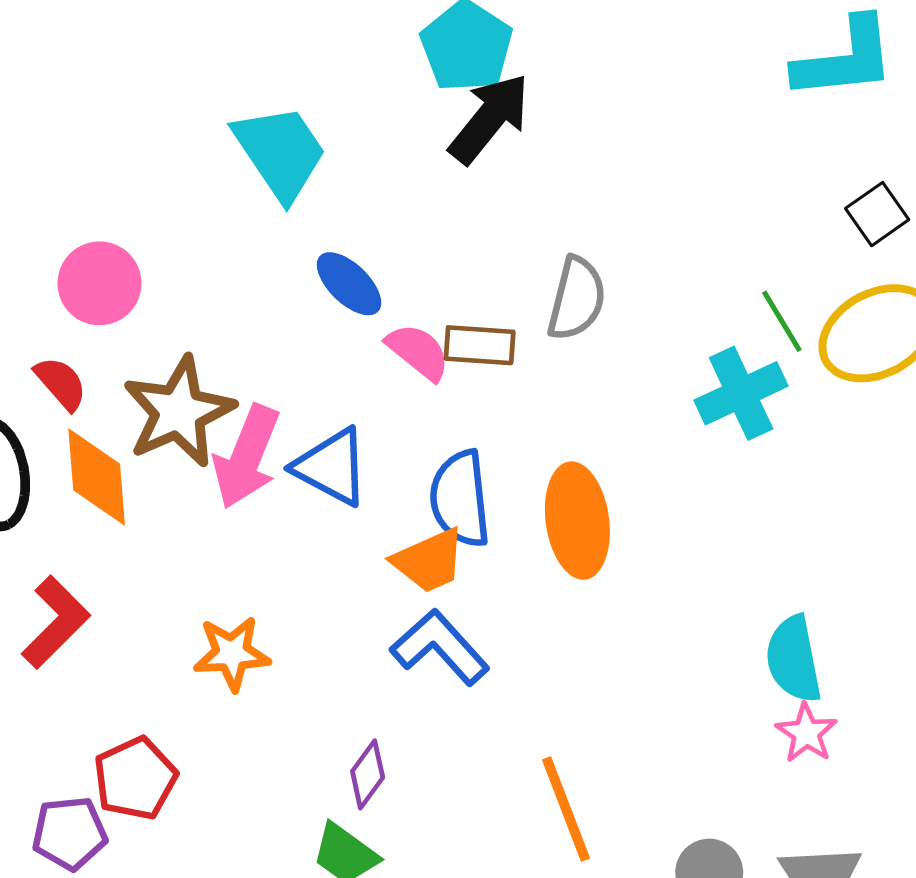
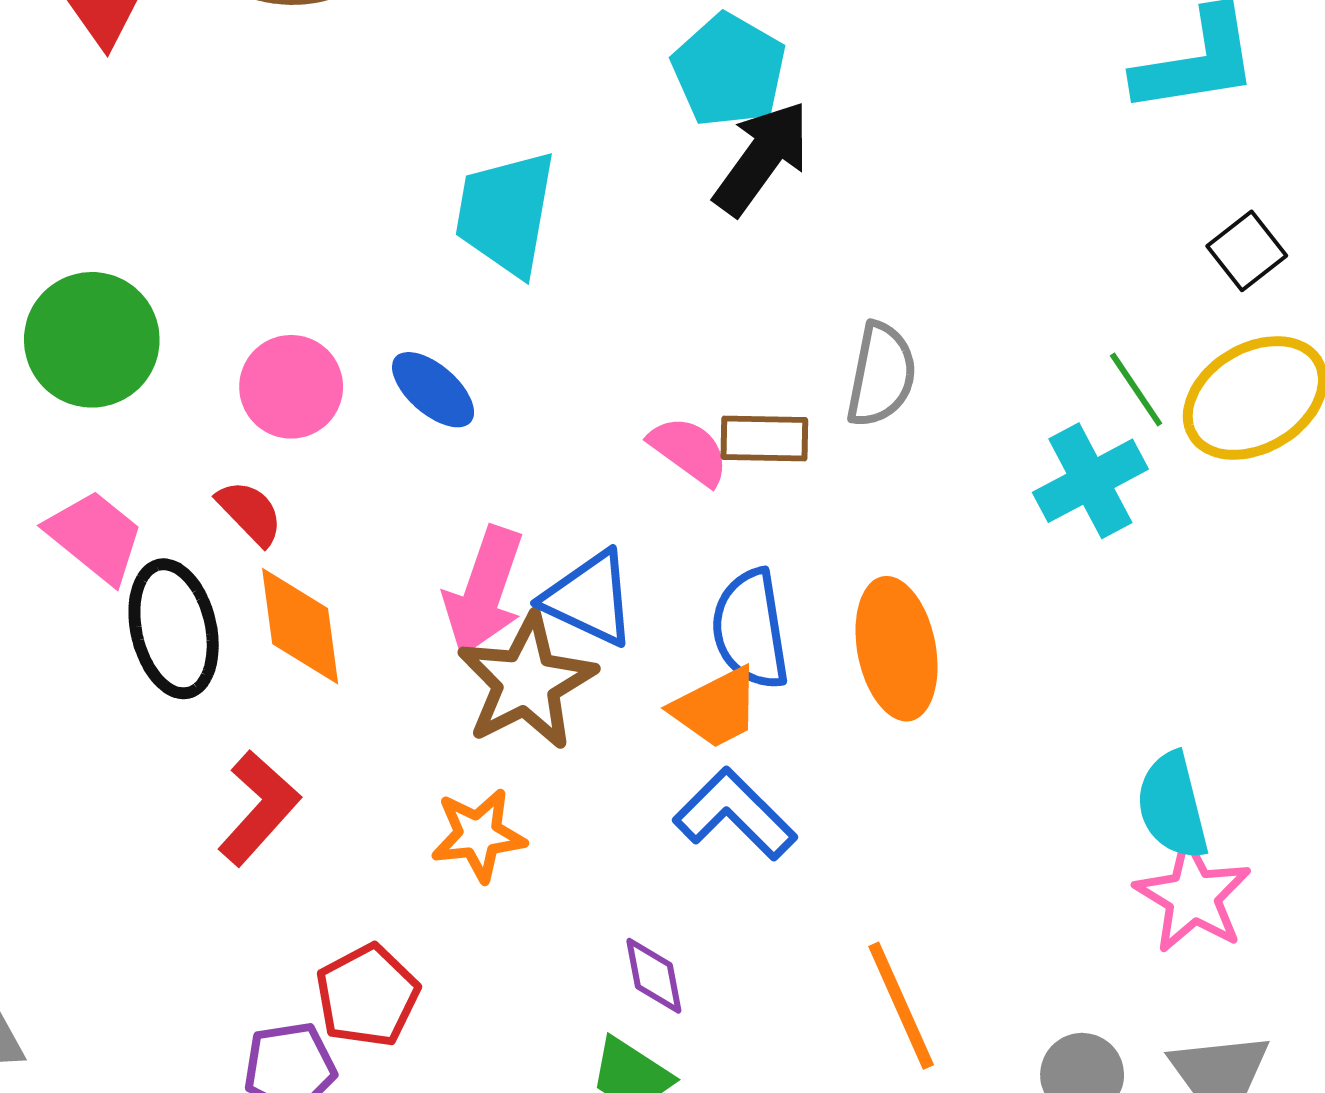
cyan trapezoid: (280, 152) -> (506, 213), turned -133
blue ellipse: (349, 284) -> (433, 390), moved
brown star: (179, 412) -> (526, 682), moved
pink star: (806, 733) -> (1193, 896), size x1.5
purple diamond: (368, 774) -> (654, 976), turned -44

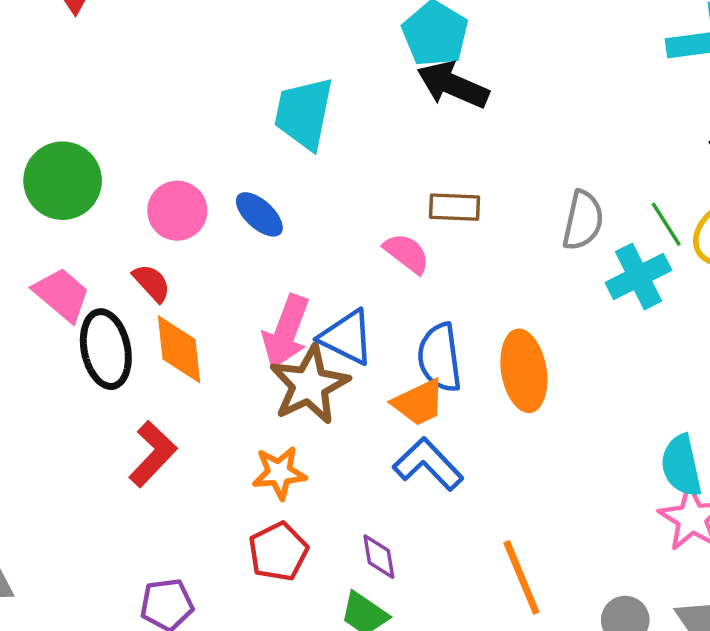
black arrow: (762, 158) -> (453, 85), turned -104
gray semicircle: (881, 375) -> (583, 220), moved
brown rectangle: (764, 439) -> (454, 207), moved
red pentagon: (367, 996) -> (278, 552), moved

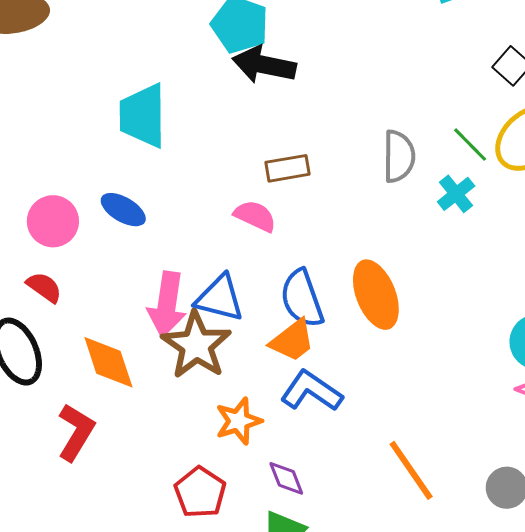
cyan cross: (638, 276) -> (456, 194), size x0.7
orange diamond: (179, 349) -> (108, 362), moved
orange star: (279, 473) -> (239, 421), moved

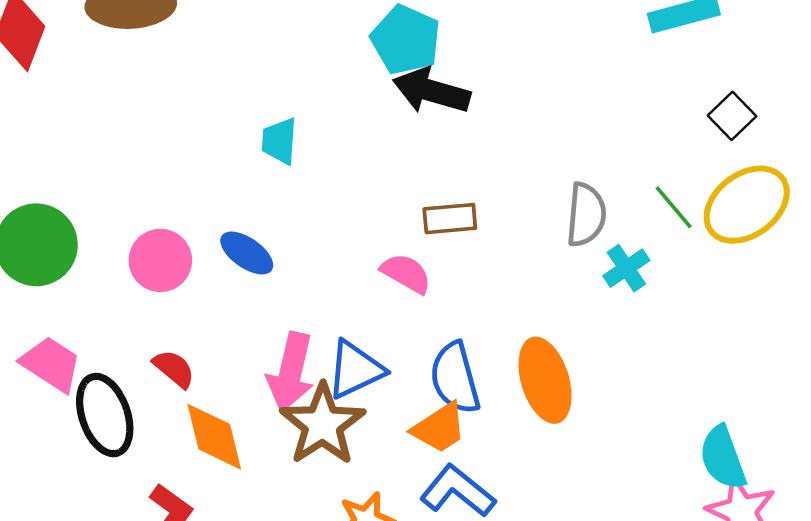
cyan trapezoid: (143, 116) -> (279, 141), size x0.6
cyan cross: (456, 194) -> (626, 268), moved
red semicircle: (44, 287) -> (174, 369), moved
blue triangle: (220, 298) -> (355, 370), turned -44

